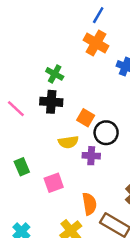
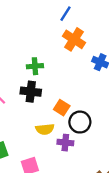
blue line: (98, 15) -> (65, 14), moved
green cross: (55, 74) -> (35, 66), turned -35

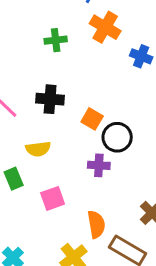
green cross: (35, 66) -> (56, 40), moved
yellow semicircle: (45, 129) -> (38, 149), moved

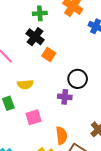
black cross: (50, 99) -> (35, 37), moved, turned 30
orange square: (92, 119) -> (49, 54), moved

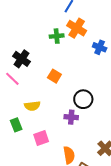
green cross: (40, 13) -> (57, 36), moved
black cross: (35, 37) -> (22, 59), moved

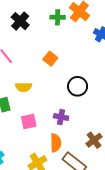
black cross: (22, 59) -> (20, 21), moved
purple cross: (71, 117) -> (61, 117), moved

